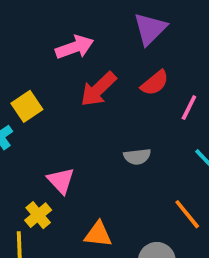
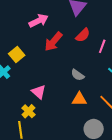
gray semicircle: (137, 157) -> (78, 75), turned 48
orange triangle: (98, 234) -> (79, 99), moved

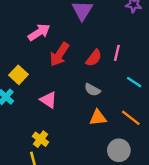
red semicircle: (83, 35) -> (94, 58), moved
pink triangle: (39, 92) -> (48, 100), moved

